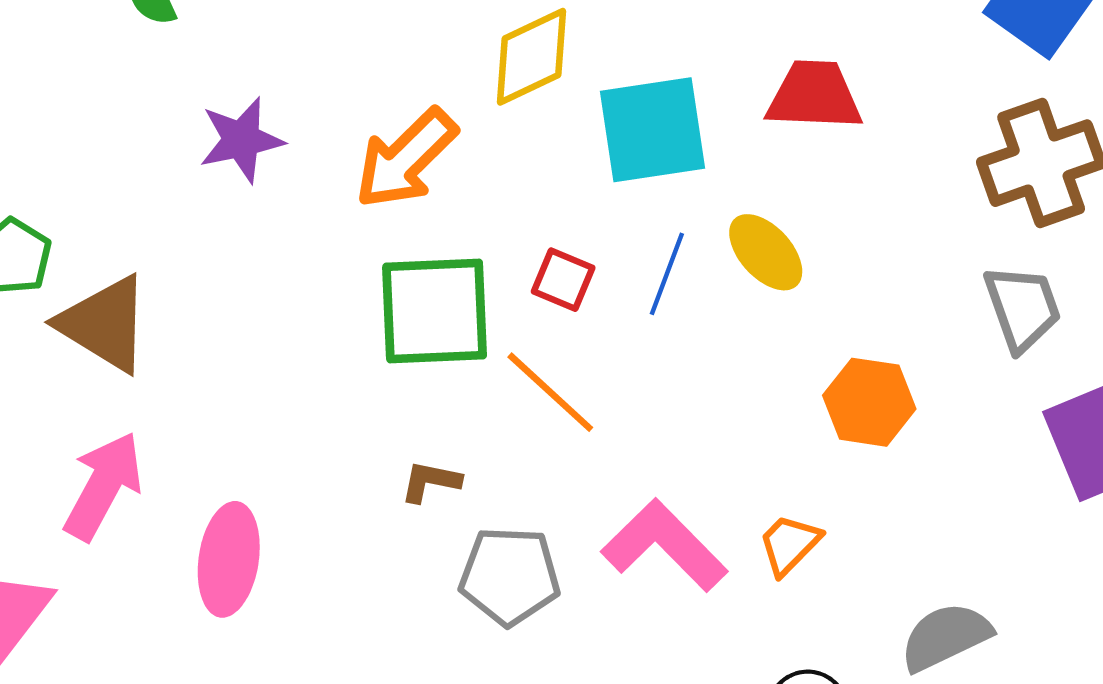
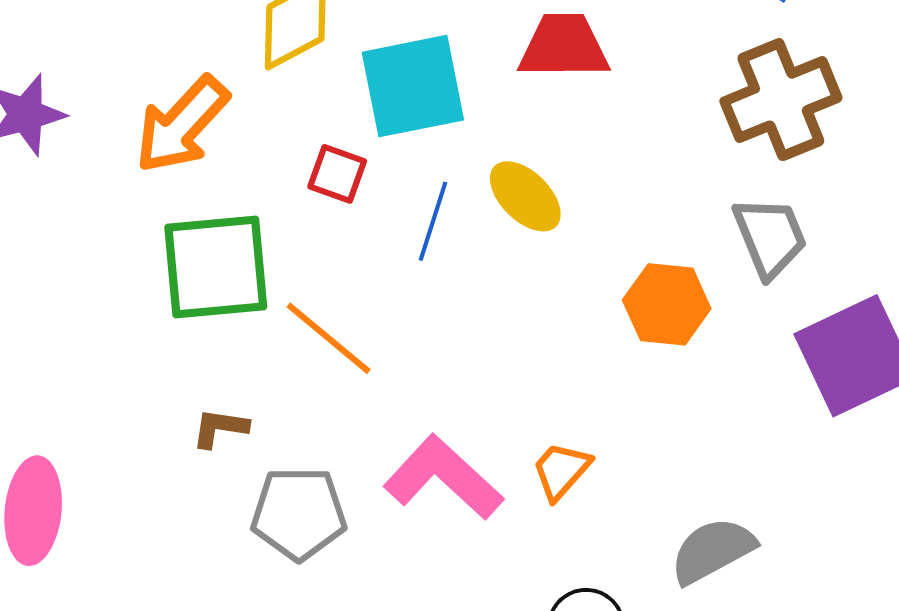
red square: (563, 280) -> (337, 174), moved
orange hexagon: (869, 402) -> (667, 304), moved

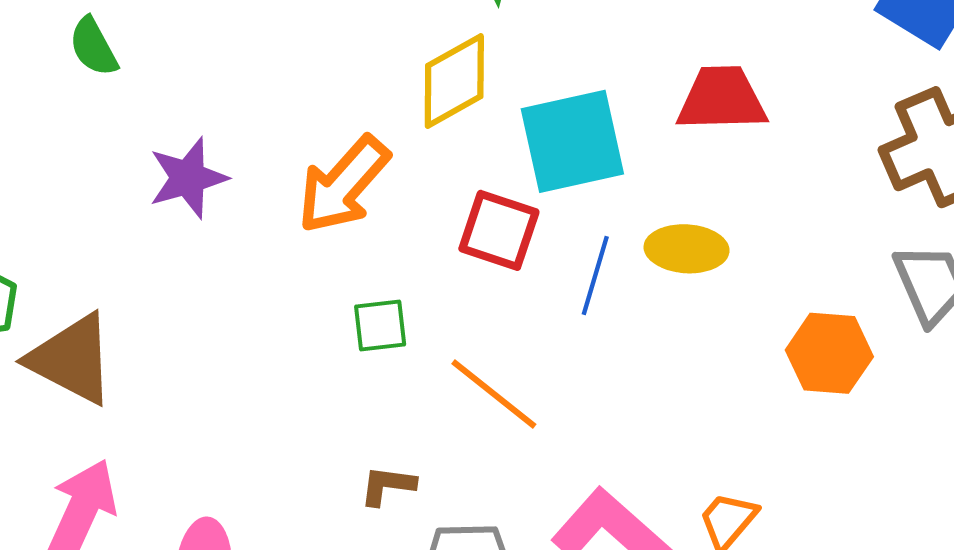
red square: (337, 174) -> (499, 230), size x1.4
yellow ellipse: (525, 196) -> (687, 249), turned -40
green square: (216, 267) -> (380, 325), size x0.5

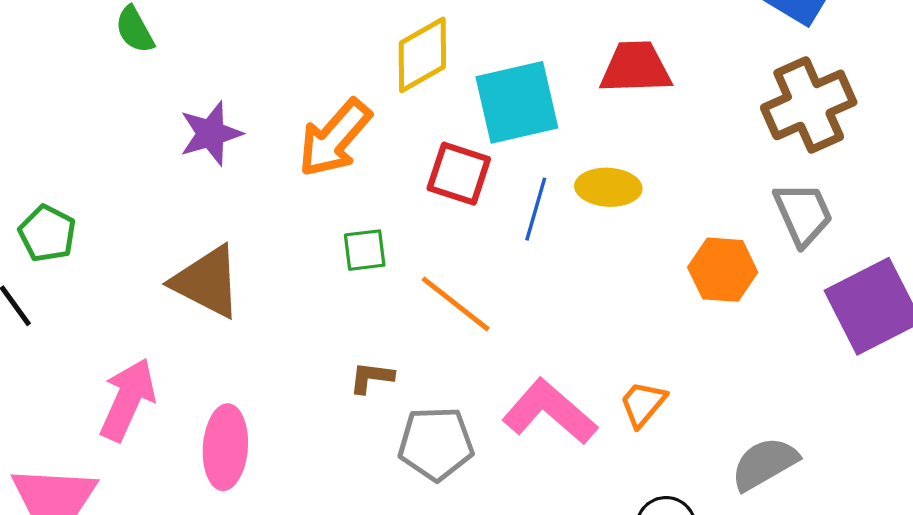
brown triangle: (72, 359) -> (207, 282), moved

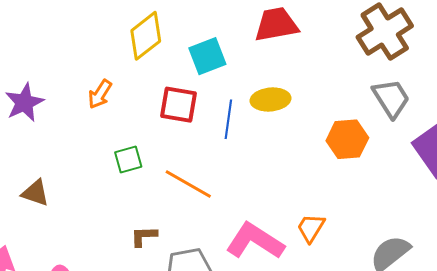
cyan square: (517, 102) -> (207, 56), size x0.7
orange arrow: (335, 138) -> (100, 94), size x0.6
brown triangle: (207, 282) -> (35, 193), size x0.6

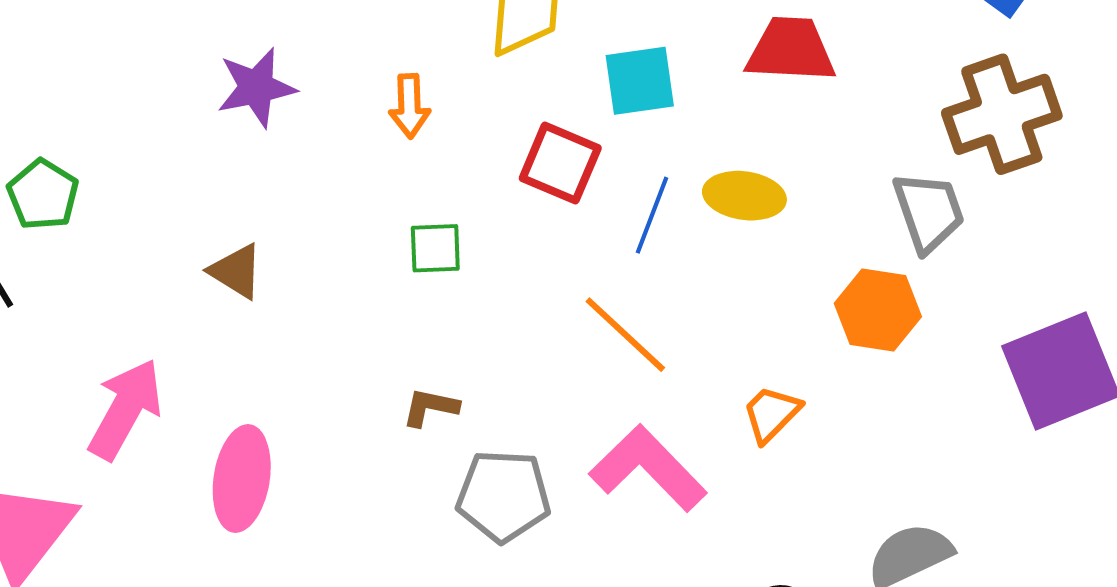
orange arrow: (100, 94) -> (410, 106), turned -48
gray trapezoid: (391, 98) -> (929, 212), moved
orange line: (188, 184) -> (625, 335), moved
orange trapezoid: (311, 228) -> (771, 414), moved

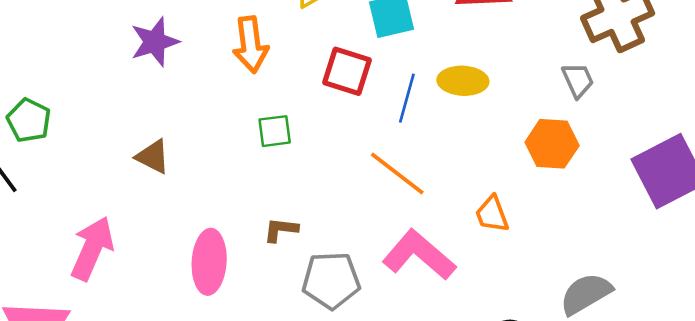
orange arrow: (410, 106) -> (251, 45), size x1.4
gray trapezoid: (929, 212) -> (578, 80), size x0.7
orange trapezoid: (771, 414) -> (492, 214), turned -60
pink ellipse: (242, 479) -> (209, 262), moved

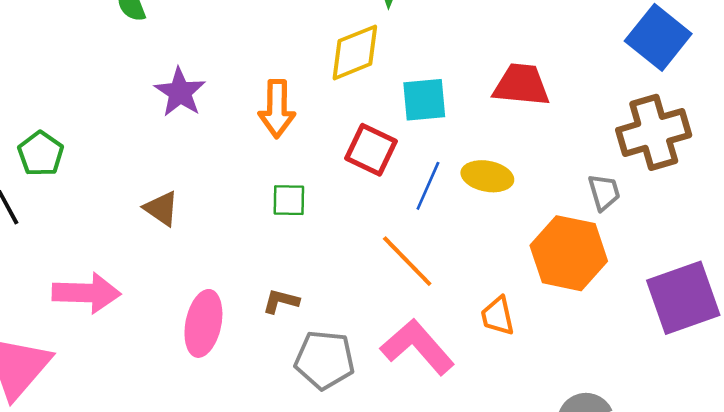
purple star: (155, 42) -> (180, 92), turned -30
orange hexagon: (552, 144) -> (569, 253), size x1.4
pink arrow: (92, 248) -> (87, 293), turned 60

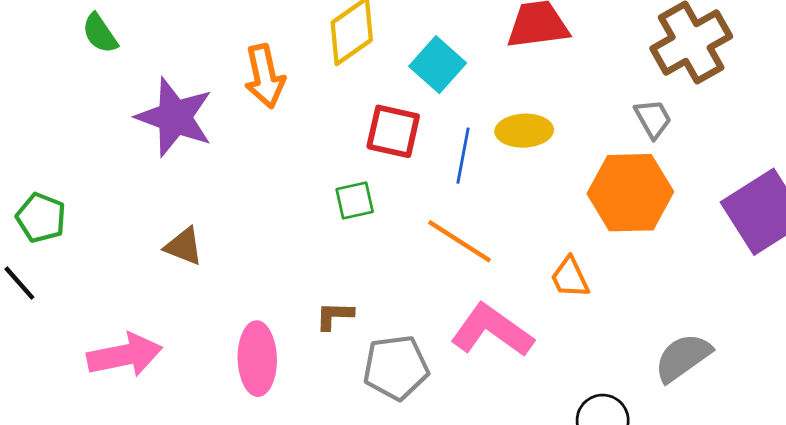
purple star: (180, 92) -> (175, 117), size x1.4
cyan square: (424, 100) -> (438, 65), turned -30
orange arrow: (277, 109) -> (265, 76), moved
green square: (289, 200) -> (355, 201), moved

